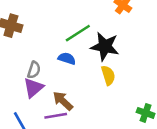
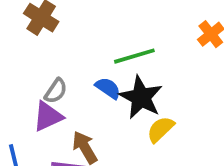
black star: (105, 46) -> (141, 97), moved
yellow semicircle: (108, 75) -> (161, 129), turned -132

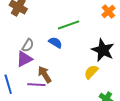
black star: (141, 97) -> (103, 50), moved
yellow semicircle: (161, 129) -> (91, 72), moved

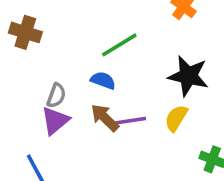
brown arrow: (45, 74) -> (105, 118), moved
purple line: (36, 85) -> (130, 121), moved

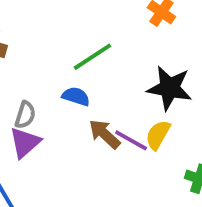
brown arrow: (105, 118) -> (105, 134), moved
purple line: (130, 121) -> (131, 140), moved, turned 40

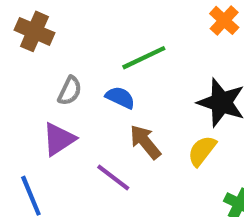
gray semicircle: (25, 115) -> (70, 91), moved
purple line: (131, 140) -> (113, 177), moved

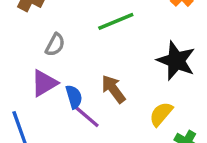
blue semicircle: (120, 97) -> (74, 97), moved, turned 45
yellow semicircle: (202, 151) -> (161, 114), moved

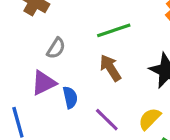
brown arrow: (113, 89) -> (110, 68), moved
purple line: (86, 116) -> (107, 120), moved

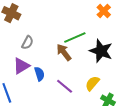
green line: (114, 30) -> (75, 37), moved

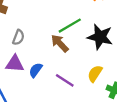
purple triangle: (21, 66) -> (15, 64), turned 42
blue semicircle: (39, 74) -> (36, 70), turned -120

